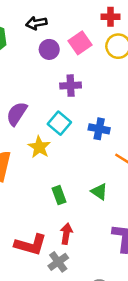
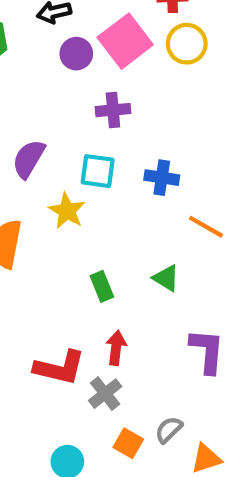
pink square: (80, 43) -> (125, 41), size x1.4
cyan square: (59, 123) -> (98, 171), turned -30

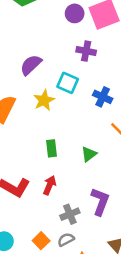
green triangle: (166, 278) -> (89, 154), turned 35
gray cross: (105, 394) -> (70, 214), moved

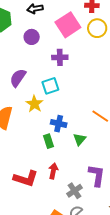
purple circle: (75, 13) -> (32, 37), moved
cyan square: (68, 83) -> (50, 86), turned -30
blue cross: (103, 97) -> (59, 124), moved

